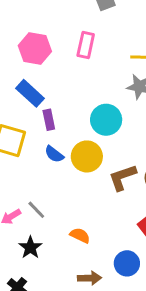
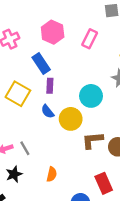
orange semicircle: (80, 235) -> (52, 174), turned 64

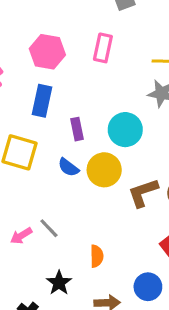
blue rectangle: (41, 63) -> (42, 101), turned 60
purple rectangle: (50, 86) -> (77, 129), moved
black star: (14, 174) -> (59, 283), moved

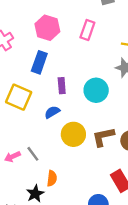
blue semicircle: (68, 167) -> (52, 112), turned 105
yellow circle: (104, 170) -> (73, 134), moved
orange semicircle: (97, 256) -> (52, 178), moved

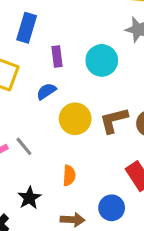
orange semicircle: (52, 178) -> (69, 176), moved

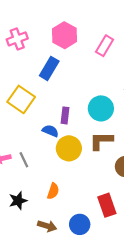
purple rectangle: (57, 56) -> (65, 115), moved
blue semicircle: (46, 91) -> (50, 131), moved, turned 42
brown L-shape: (114, 120) -> (101, 141), moved

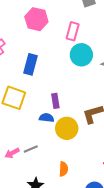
pink hexagon: (65, 35) -> (36, 19), moved
cyan circle: (101, 108) -> (81, 55), moved
gray line: (24, 160) -> (31, 149), turned -72

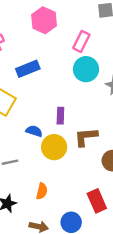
blue rectangle: (30, 64) -> (28, 69), turned 42
purple rectangle: (55, 101) -> (60, 116), moved

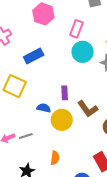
brown L-shape: (86, 137) -> (88, 109), turned -115

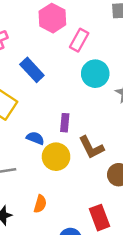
pink rectangle: (76, 29) -> (79, 40), moved
blue rectangle: (34, 56) -> (32, 70), turned 66

